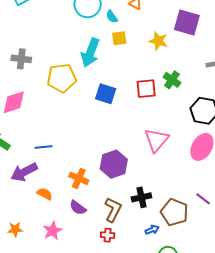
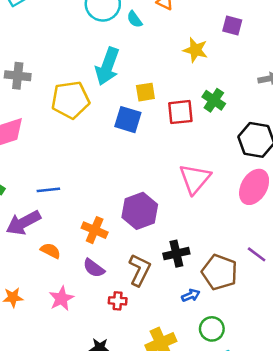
purple square: (187, 23) -> (232, 26), size x0.6
yellow square: (119, 38) -> (145, 92), moved
red cross: (108, 235) -> (118, 301), moved

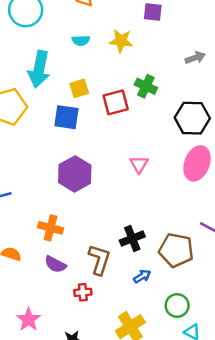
cyan semicircle: (135, 19) -> (81, 41), moved, turned -48
pink triangle: (195, 179) -> (139, 164), size x0.6
purple hexagon: (140, 211) -> (75, 174), moved
blue arrow: (191, 295) -> (142, 276), moved
pink star: (61, 298) -> (28, 320), moved

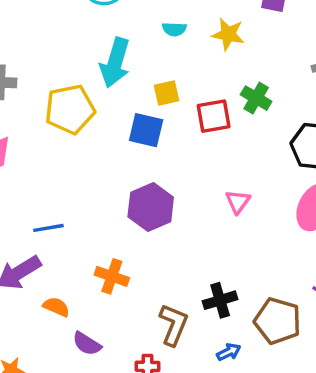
purple semicircle: (55, 264) -> (87, 344), moved

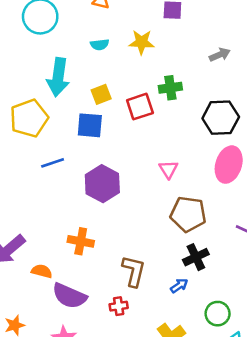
green cross: (256, 98) -> (170, 88), turned -30
blue line: (48, 228) -> (53, 163), moved
black cross: (220, 300) -> (196, 257), moved
brown pentagon: (278, 321) -> (188, 214), moved
purple semicircle: (87, 344) -> (69, 296), size x1.5

